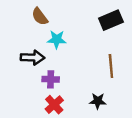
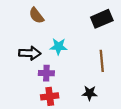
cyan star: (57, 39) -> (59, 47), moved
red cross: (54, 105) -> (50, 96), turned 35

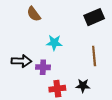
black arrow: (30, 53) -> (21, 61), moved
red cross: (50, 96) -> (57, 89), moved

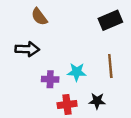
cyan star: (54, 43) -> (77, 72), moved
black arrow: (21, 61) -> (27, 49), moved

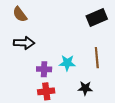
brown semicircle: (39, 17) -> (20, 14), moved
red cross: (67, 104) -> (46, 91), moved

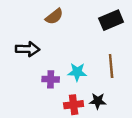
brown semicircle: (20, 14) -> (54, 16), moved, turned -91
red cross: (46, 91) -> (74, 105), moved

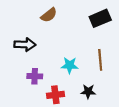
purple cross: (51, 79) -> (35, 76), moved
red cross: (74, 105) -> (55, 95), moved

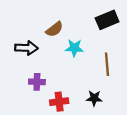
brown semicircle: (49, 15) -> (54, 29), moved
cyan star: (70, 65) -> (74, 48), moved

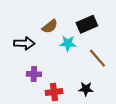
black rectangle: (107, 20) -> (87, 24), moved
brown line: (107, 64) -> (97, 58), turned -36

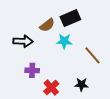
black rectangle: (87, 24) -> (70, 18), moved
red cross: (54, 92) -> (51, 88), turned -35

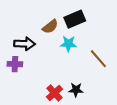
purple cross: (32, 70) -> (15, 64), moved
black star: (81, 85) -> (76, 90), moved

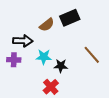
cyan star: (68, 44) -> (44, 57), moved
black star: (76, 90) -> (61, 66), moved

